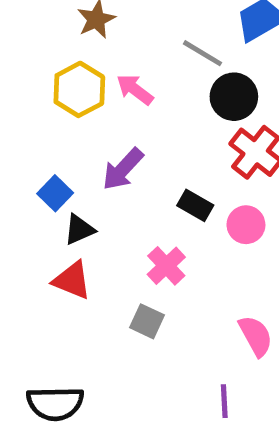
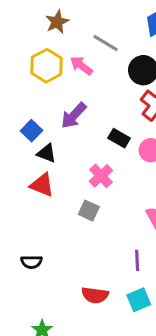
gray line: (202, 53) -> (105, 43), moved
black triangle: (79, 230) -> (47, 153), turned 45
black semicircle: (55, 403) -> (31, 262), size x0.6

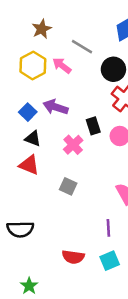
purple arrow: (74, 115) -> (56, 107), turned 65
blue square: (31, 131) -> (28, 112), moved
black rectangle: (119, 138) -> (93, 126), turned 42
pink cross: (101, 176) -> (73, 145), moved
black semicircle: (31, 262) -> (20, 229), size x1.5

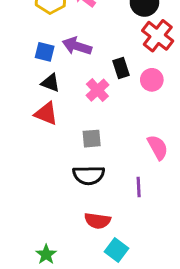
blue square: (28, 112) -> (45, 52), turned -30
gray square: (68, 186) -> (92, 139), turned -30
black semicircle: (20, 229) -> (89, 175), moved
cyan square: (110, 261) -> (117, 250), moved, turned -30

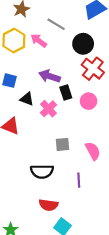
purple arrow: (77, 46) -> (50, 76), moved
black triangle: (51, 83) -> (27, 99), moved
gray square: (92, 139) -> (63, 144), moved

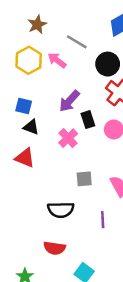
purple arrow: (50, 76) -> (69, 101), turned -66
black triangle: (27, 99) -> (31, 127), moved
red semicircle: (48, 205) -> (55, 248), moved

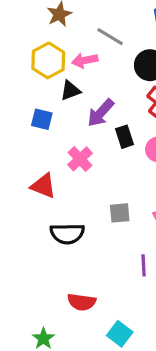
pink arrow: (57, 60) -> (85, 60), turned -48
black triangle: (31, 127) -> (70, 91), moved, turned -42
pink cross: (68, 138) -> (80, 159), moved
black semicircle: (61, 210) -> (67, 234), moved

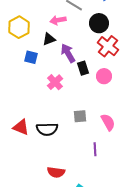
yellow hexagon: (48, 60) -> (19, 27), moved
purple arrow: (101, 113) -> (68, 53), turned 108
red triangle: (43, 186) -> (21, 127), moved

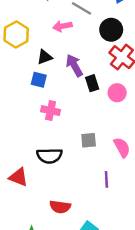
black triangle: (49, 39) -> (45, 57), moved
blue square: (31, 57) -> (39, 80), moved
pink cross: (55, 82) -> (51, 111), moved, turned -35
red triangle: (21, 127) -> (18, 177), moved

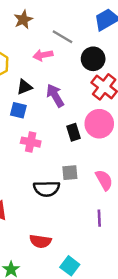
black rectangle: (92, 83) -> (74, 132), moved
pink circle: (117, 93) -> (99, 124), size x1.5
black semicircle: (49, 156) -> (47, 189), moved
purple line: (106, 179) -> (99, 218), moved

